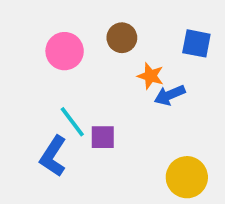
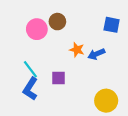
brown circle: (122, 38) -> (57, 22), moved
orange star: (151, 76) -> (77, 50), moved
cyan line: (72, 122) -> (30, 69), moved

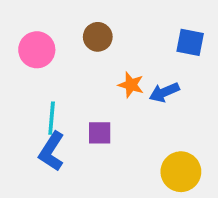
pink circle: (37, 29) -> (37, 50), moved
cyan line: (30, 69) -> (52, 118), turned 42

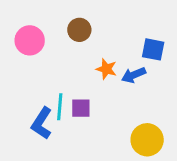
blue square: (190, 42) -> (153, 49), moved
cyan line: (52, 118) -> (60, 107), moved

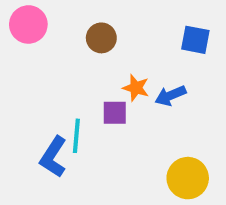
pink circle: (30, 40) -> (28, 24), moved
blue square: (153, 49) -> (195, 40), moved
purple square: (81, 108) -> (115, 113), moved

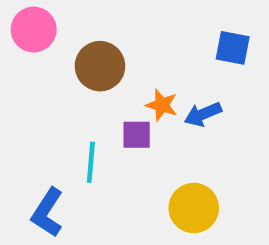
brown circle: (101, 38) -> (100, 66), moved, size x1.4
blue L-shape: (53, 157) -> (47, 213), moved
yellow circle: (188, 178) -> (194, 208), moved

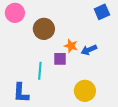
blue square: (233, 48) -> (102, 12), moved, turned -35
blue L-shape: (47, 213) -> (21, 93), turned -30

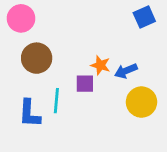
brown circle: (44, 29) -> (37, 58), moved
yellow circle: (85, 91) -> (141, 102), moved
blue L-shape: (21, 93) -> (30, 113), moved

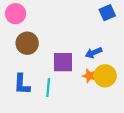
orange star: (100, 65) -> (89, 76), moved
purple square: (85, 84) -> (63, 62), size x1.5
cyan line: (56, 101) -> (48, 87), moved

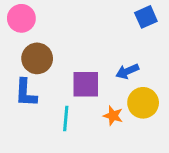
orange star: (89, 76) -> (113, 116), moved
blue L-shape: (22, 84) -> (26, 93), moved

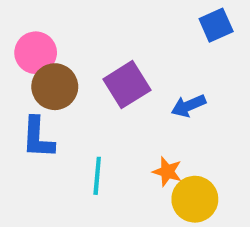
pink circle: (21, 18) -> (36, 53), moved
purple square: (86, 84) -> (127, 85), moved, turned -32
yellow circle: (143, 103) -> (195, 199), moved

